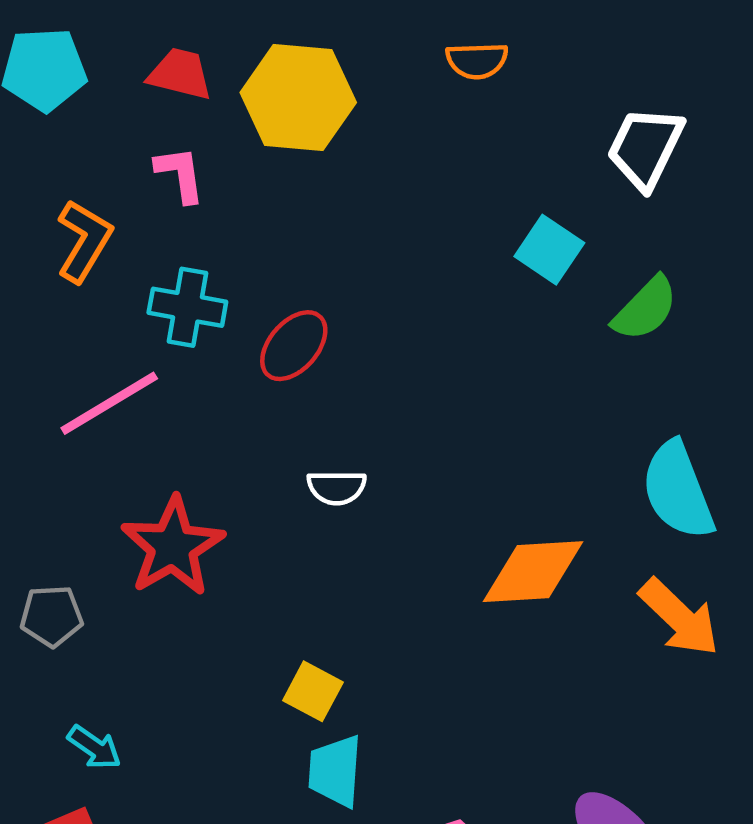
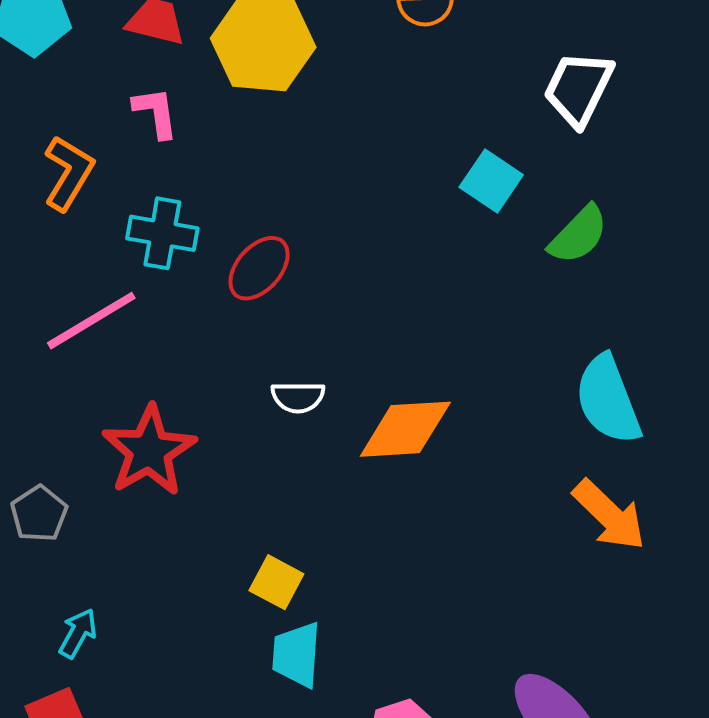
orange diamond: (533, 572) -> (405, 429), moved
gray pentagon: (52, 616) -> (39, 514), turned -30
cyan arrow: (94, 747) -> (78, 633), turned -96

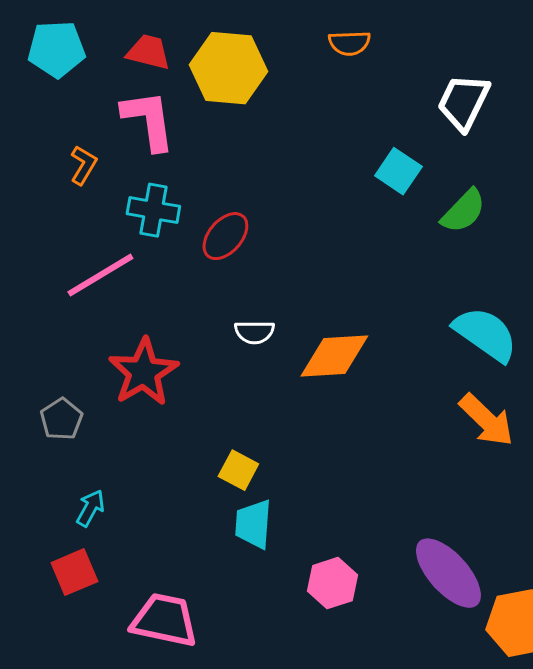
pink L-shape: (156, 113) -> (148, 120), size x1.6
orange L-shape: (68, 173) -> (83, 165), size x0.7
cyan semicircle: (608, 400) -> (485, 334), turned 146

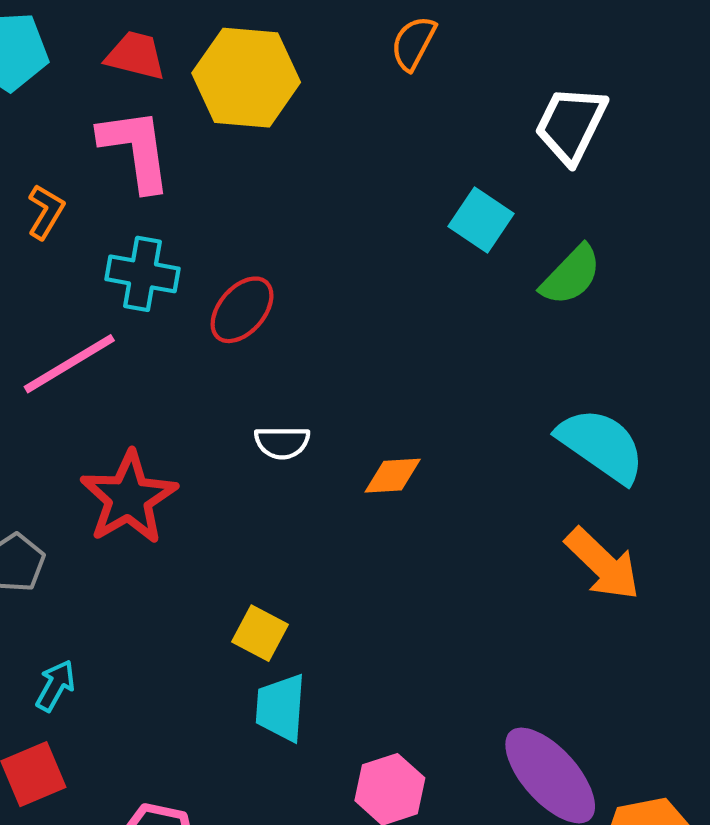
orange semicircle: (349, 43) -> (413, 43), turned 120
orange diamond: (334, 356) -> (393, 476), size x0.6

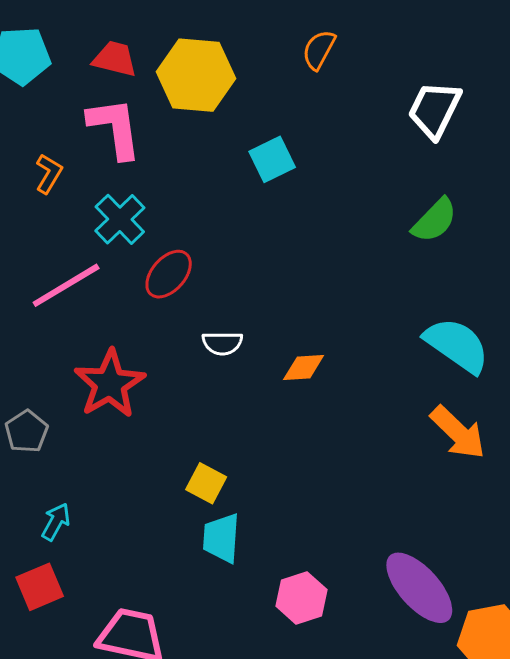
cyan square: (481, 220) -> (272, 159), moved, turned 30
cyan cross: (143, 274) -> (120, 219), turned 36
red ellipse: (242, 310) -> (169, 274), moved

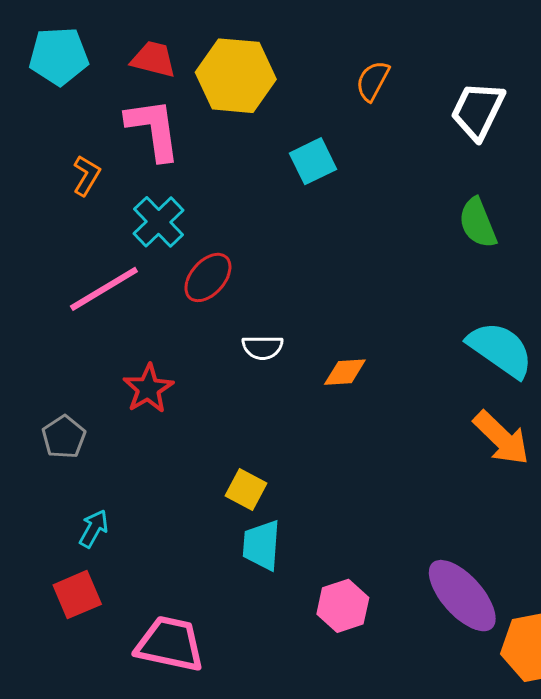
orange semicircle: (319, 50) -> (373, 81), moved
green semicircle: (435, 220) -> (478, 223), turned 114
red star: (110, 384) -> (148, 389), size x0.7

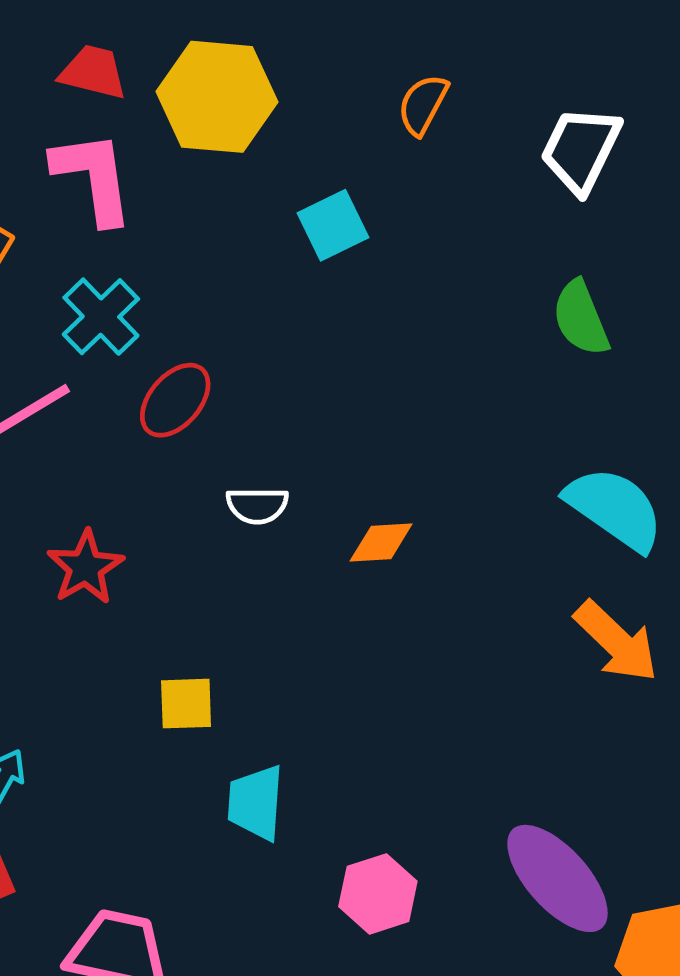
yellow square: (246, 490) -> (186, 704), moved, turned -30

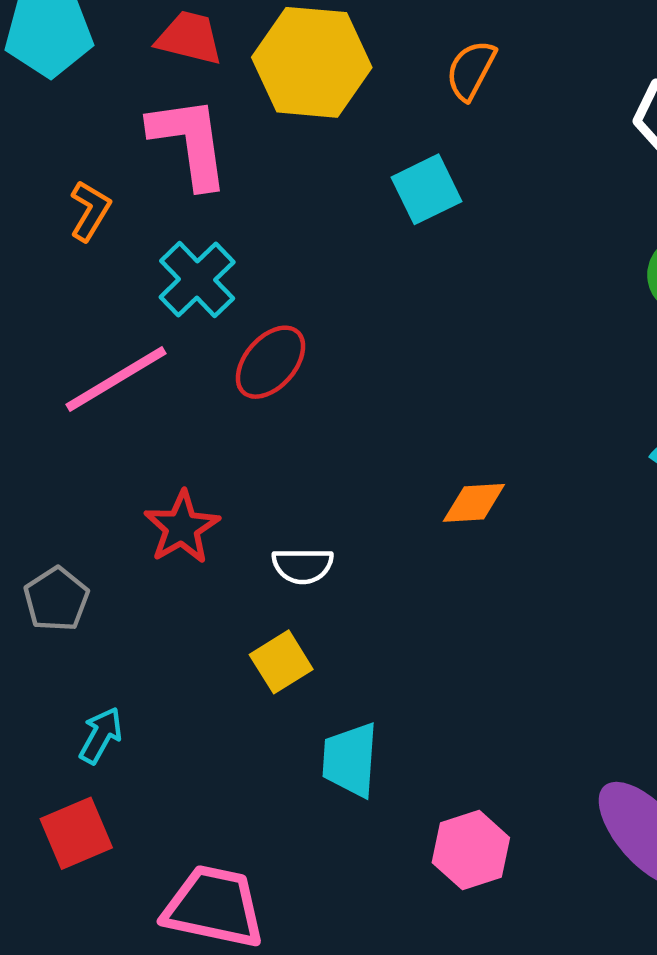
orange semicircle: (423, 105) -> (471, 70), moved
white semicircle: (257, 505) -> (303, 566), moved
yellow square: (186, 704) -> (281, 662), turned -30

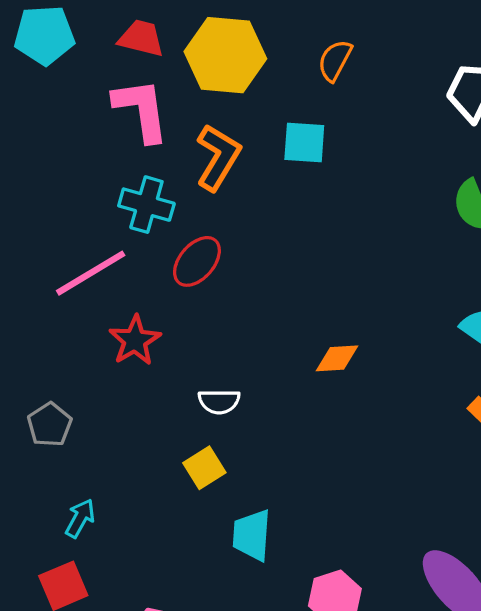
cyan square: (427, 189) -> (304, 142), turned 30
orange L-shape: (90, 211) -> (218, 157), moved, size x1.6
cyan cross: (197, 280) -> (146, 205), turned -30
red star: (182, 527) -> (135, 340), moved

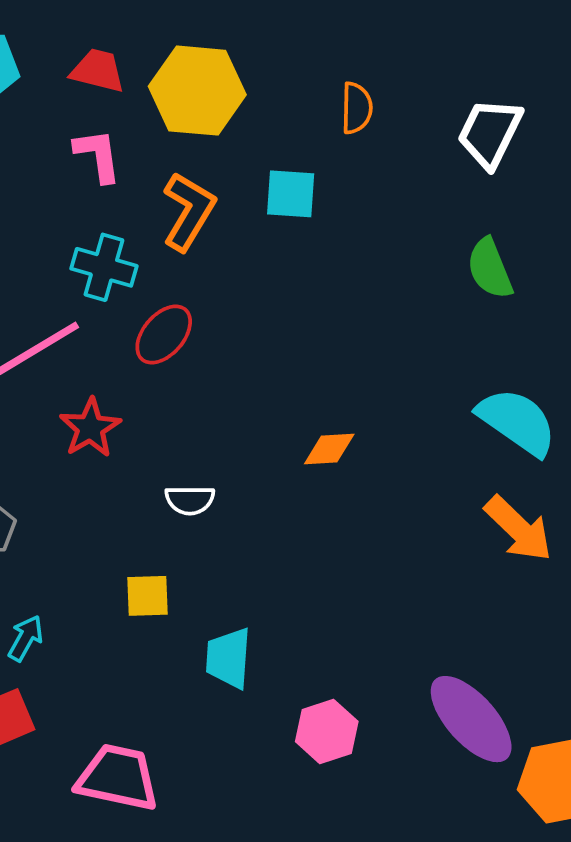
orange semicircle: (335, 60) -> (357, 108), moved, turned 153
pink L-shape: (141, 110) -> (98, 155), size x0.7
yellow square: (204, 468) -> (148, 596), moved, turned 30

